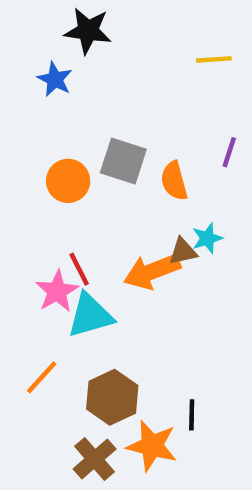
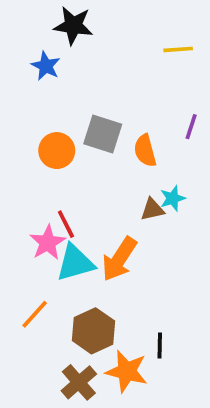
orange arrow: (152, 271) -> (119, 259), moved, turned -36

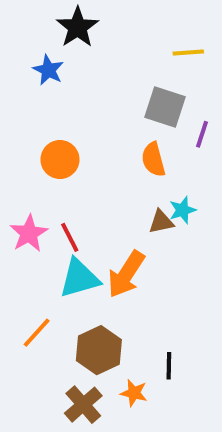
black star: (73, 25) -> (77, 27), turned 30
gray square: (103, 134) -> (165, 107), moved
pink star: (48, 243) -> (29, 233), moved
orange star: (127, 371) -> (134, 393), size x0.6

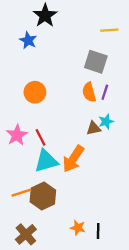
purple line: (202, 134) -> (105, 92), moved
orange line: (37, 333) -> (21, 193), turned 30
brown hexagon: (99, 350) -> (43, 196), moved
black line: (169, 366) -> (98, 231), moved
brown cross: (83, 405) -> (26, 234), moved

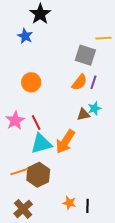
yellow line: (109, 30) -> (103, 38), moved
orange semicircle: (89, 92) -> (79, 82), turned -126

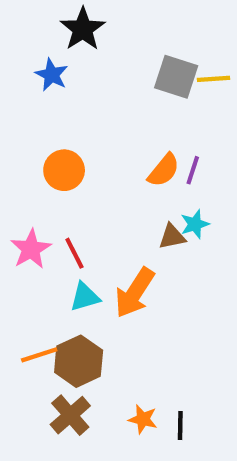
gray square: (85, 55) -> (176, 77), moved
cyan triangle: (41, 144) -> (85, 297), size x0.7
brown cross: (23, 209) -> (70, 415), moved

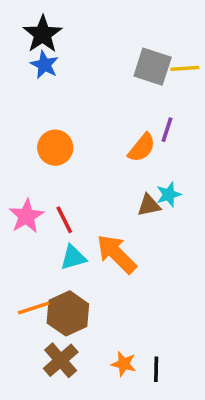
black star: (83, 29) -> (43, 34), moved
purple line: (193, 170) -> (167, 130), moved
orange arrow: (135, 293) -> (116, 254), turned 102

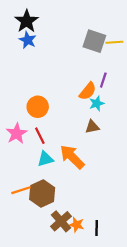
orange circle: (55, 148) -> (38, 107), moved
cyan star: (169, 195) -> (97, 103), moved
brown cross: (61, 360) -> (61, 221), moved

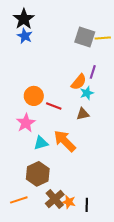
pink star: (17, 133) -> (26, 123), moved
red line: (40, 136) -> (54, 106), moved, turned -42
orange line: (21, 190) -> (19, 200), moved

